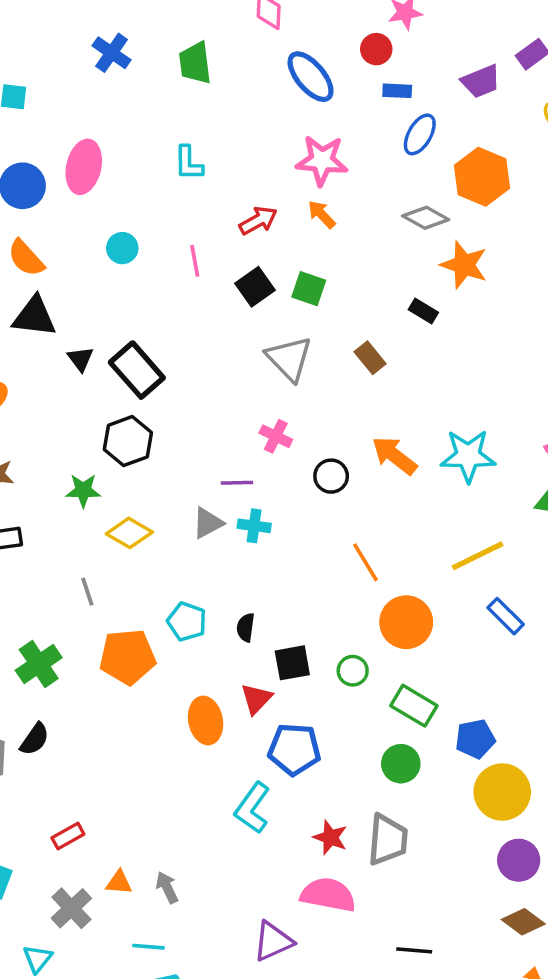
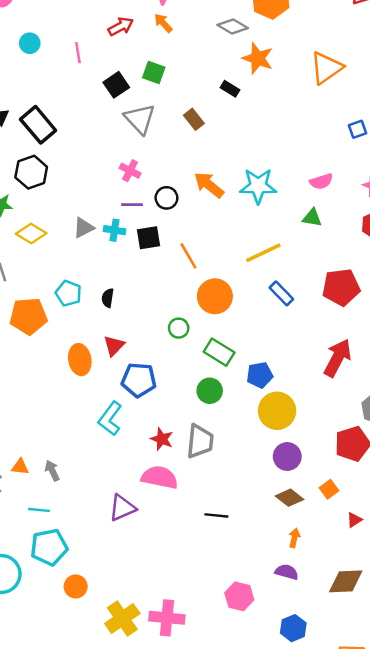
black square: (255, 287) -> (116, 85), moved
purple line: (237, 483) -> (132, 205), moved
black square: (292, 663) -> (148, 238), moved

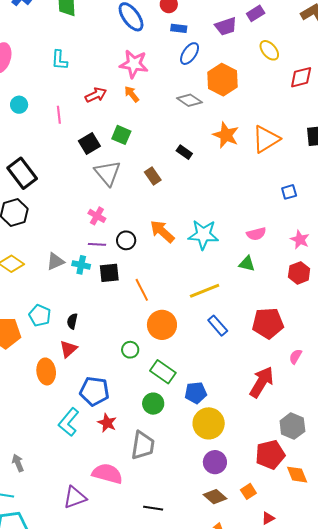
orange star: (258, 58) -> (226, 135), moved
red triangle: (114, 346) -> (68, 349), moved
red star: (162, 439) -> (107, 423), moved

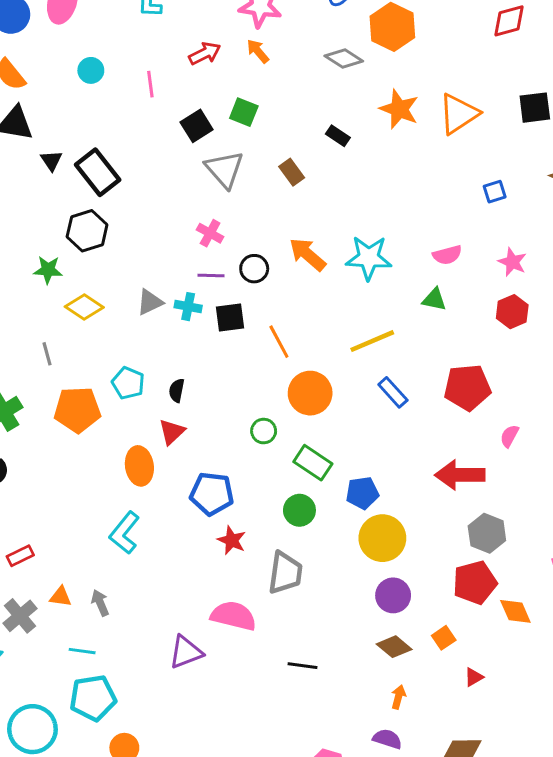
red arrow: (262, 382) -> (460, 475), turned -120
cyan L-shape: (69, 422) -> (125, 533), moved
gray hexagon: (292, 426) -> (487, 533), moved

